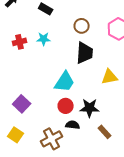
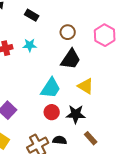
black trapezoid: (85, 53) -> (71, 59), turned 30
yellow triangle: (110, 77) -> (86, 86), moved, turned 42
black semicircle: (73, 125) -> (60, 140), moved

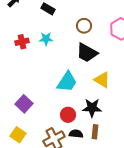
black trapezoid: (71, 59) -> (87, 53), turned 85
red circle: (52, 112) -> (68, 115), moved
brown rectangle: (91, 138) -> (95, 132), moved, turned 48

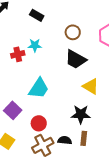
red cross: (22, 42) -> (18, 54), moved
cyan trapezoid: (67, 82) -> (39, 88), moved
red circle: (68, 115) -> (39, 123), moved

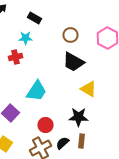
cyan star: (35, 45) -> (26, 38), moved
red circle: (39, 123) -> (46, 125), moved
black semicircle: (65, 140) -> (62, 143), turned -48

